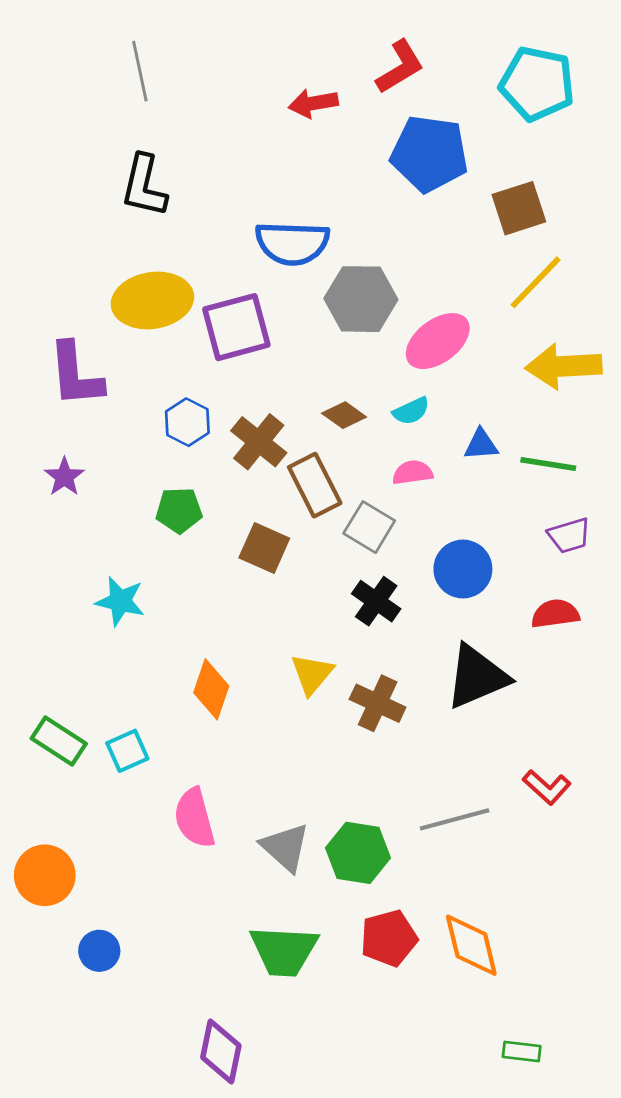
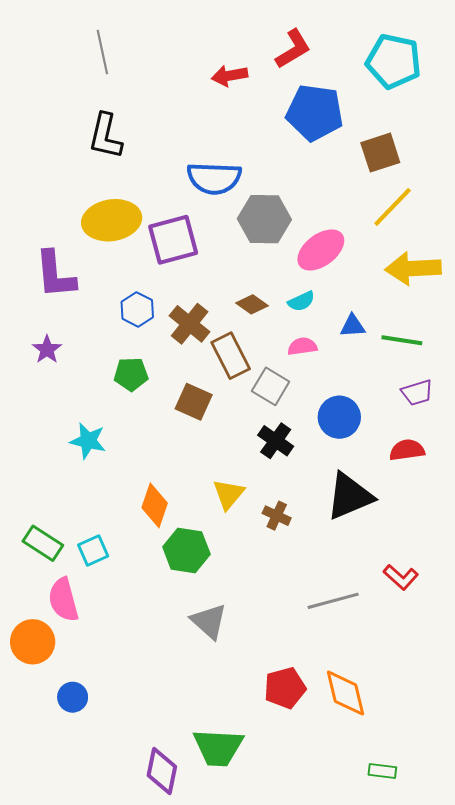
brown cross: (378, 703) -> (277, 516), size x0.7
pink semicircle: (194, 818) -> (63, 600), moved
green hexagon: (358, 853) -> (186, 551), moved
green trapezoid: (284, 951) -> (218, 747), moved

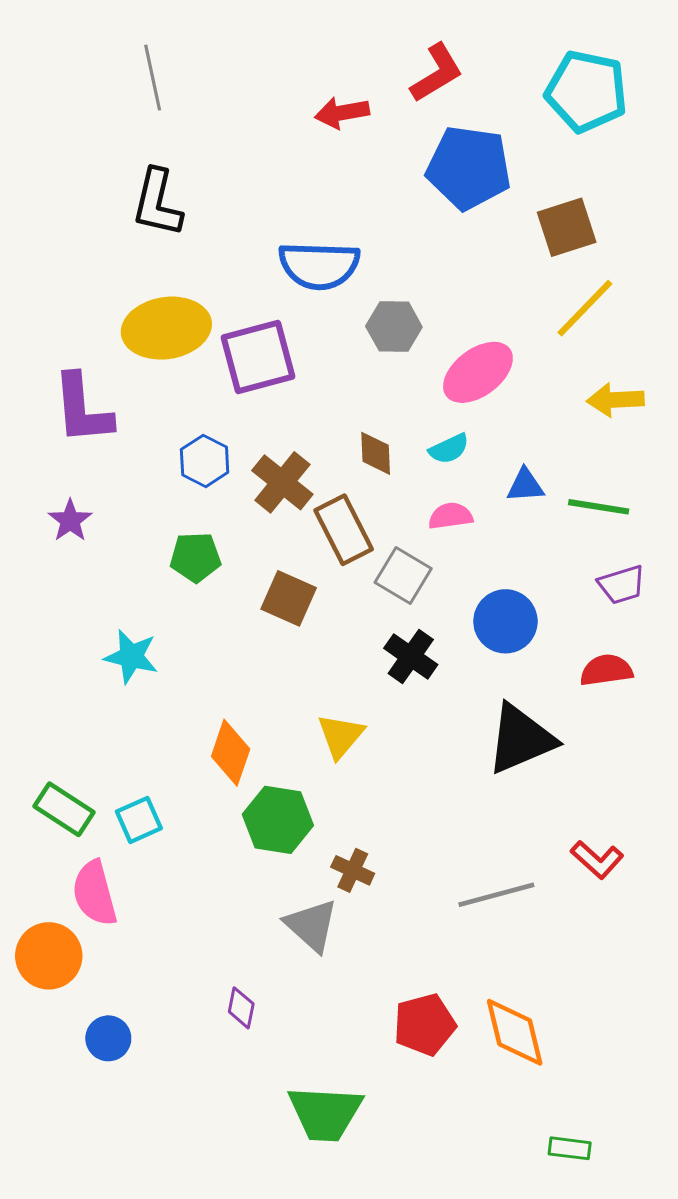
gray hexagon: (264, 219) -> (394, 327), size x0.7
yellow arrow: (413, 268) -> (615, 400), size x0.7
brown diamond: (252, 304) -> (376, 453), turned 52
brown cross: (277, 516) -> (353, 870), moved
purple diamond: (162, 771) -> (241, 1008), moved, size x0.6

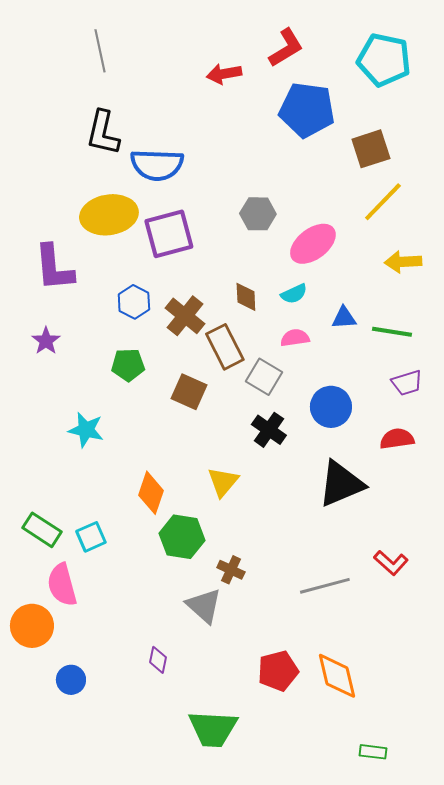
blue semicircle: (319, 265) -> (157, 165), moved

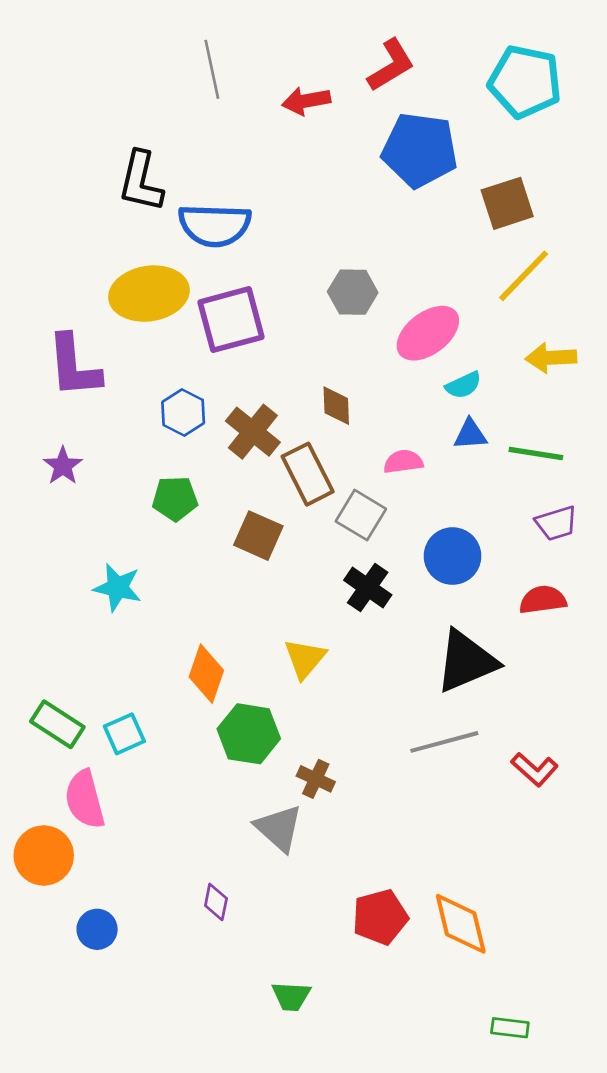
gray line: (100, 51) -> (212, 69), moved
cyan semicircle: (294, 294) -> (463, 385), moved
gray line: (325, 586) -> (444, 742), moved
green trapezoid: (213, 729) -> (291, 996), size x0.6

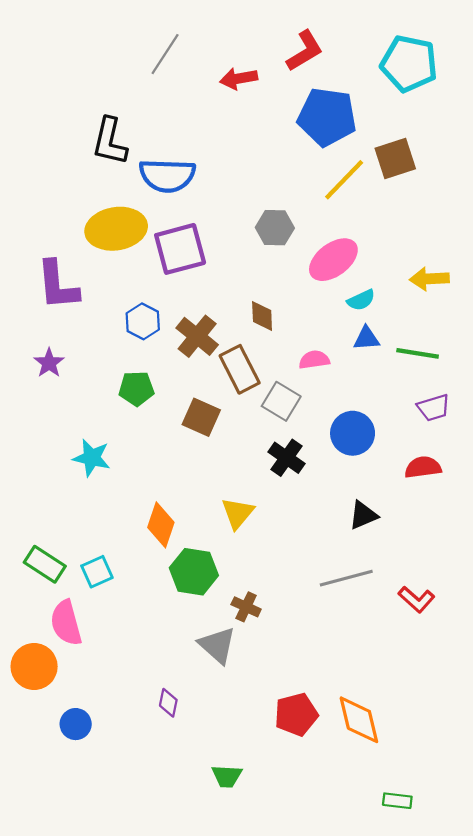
gray line: (212, 69) -> (165, 54), turned 45
yellow line: (524, 276) -> (344, 180), moved
black triangle: (466, 661) -> (363, 515), size x0.6

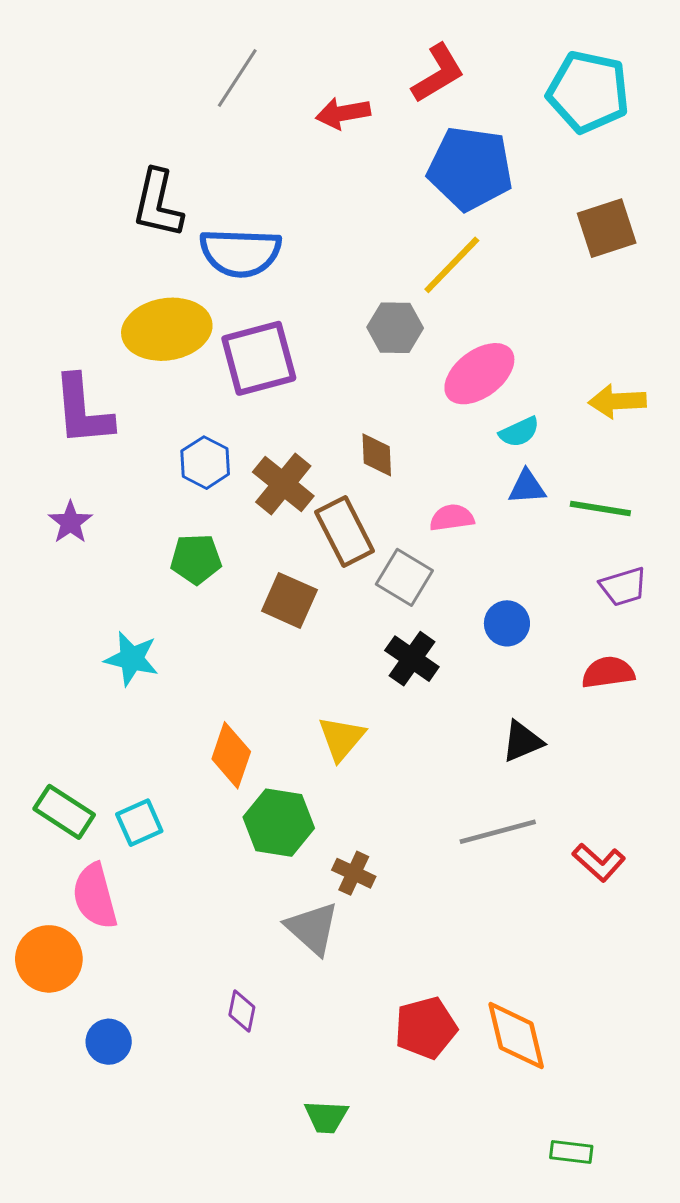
brown square: (395, 158) -> (607, 228), moved
yellow line: (344, 180) -> (452, 265), moved
blue circle: (353, 433) -> (507, 623), size x0.7

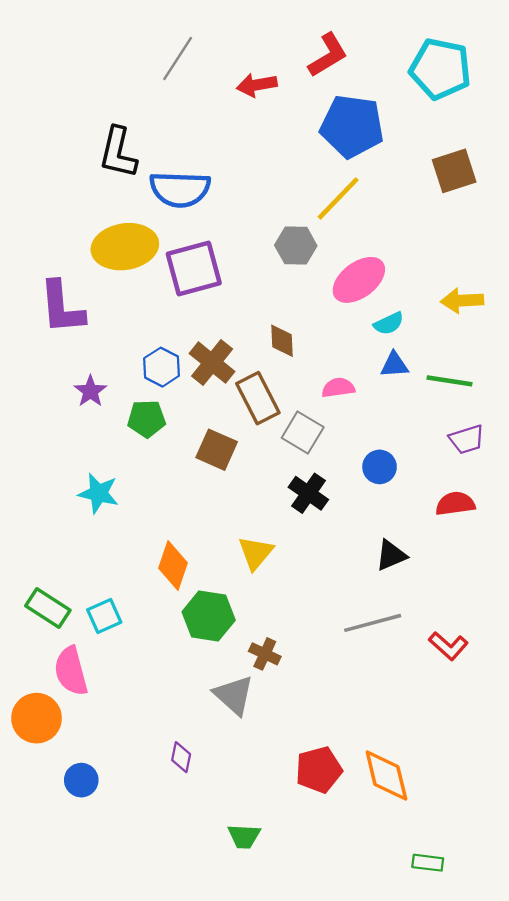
blue hexagon: (205, 463) -> (162, 367), moved
purple star: (70, 522) -> (90, 391), moved

